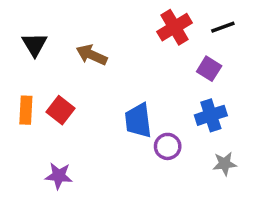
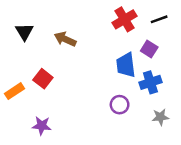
orange rectangle: (26, 110) -> (14, 91), moved, turned 54
blue trapezoid: (138, 121) -> (126, 65), moved

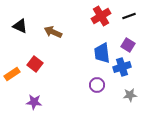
black triangle: (24, 32) -> (20, 26), turned -35
purple square: (149, 49) -> (128, 45), moved

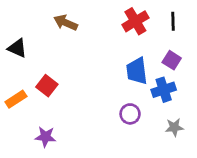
black line: (129, 16) -> (173, 21), turned -72
black triangle: (20, 26) -> (17, 48), moved
brown arrow: (53, 32) -> (66, 23), moved

